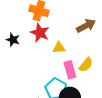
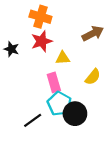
red star: (40, 33) -> (42, 41), turned 30
pink rectangle: (70, 70) -> (54, 82), moved

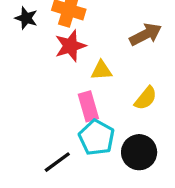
black star: (11, 49) -> (26, 18), moved
black circle: (75, 114) -> (139, 152), moved

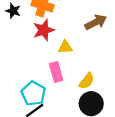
yellow semicircle: (146, 98) -> (87, 81), moved
cyan pentagon: (97, 137) -> (33, 93), moved

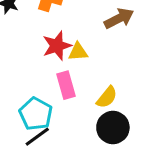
red star: (44, 30) -> (57, 46), moved

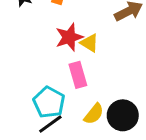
yellow triangle: (78, 52) -> (89, 43), turned 36
yellow semicircle: (107, 97) -> (94, 114), moved

